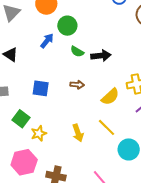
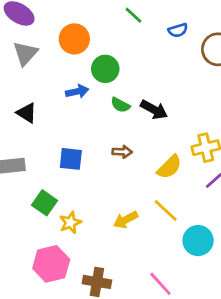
blue arrow: (47, 41) -> (77, 91), turned 42
black arrow: (101, 56) -> (154, 110), turned 36
yellow arrow: (78, 133) -> (126, 220), turned 84

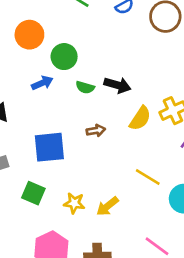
blue square: (71, 159) -> (49, 147), size x1.4
yellow semicircle: (169, 167) -> (140, 118), moved
yellow arrow: (126, 220) -> (107, 206), moved
yellow star: (70, 223) -> (74, 203), moved, turned -30

